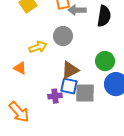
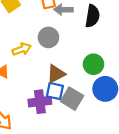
gray square: (85, 93) -> (72, 99), turned 30
purple cross: (55, 96) -> (40, 102), size x1.5

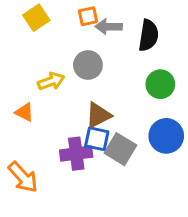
green circle: (93, 64) -> (160, 84), moved

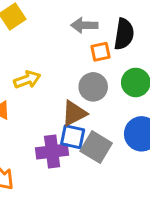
orange square: (88, 16) -> (101, 52), moved
gray circle: (88, 65) -> (93, 87), moved

